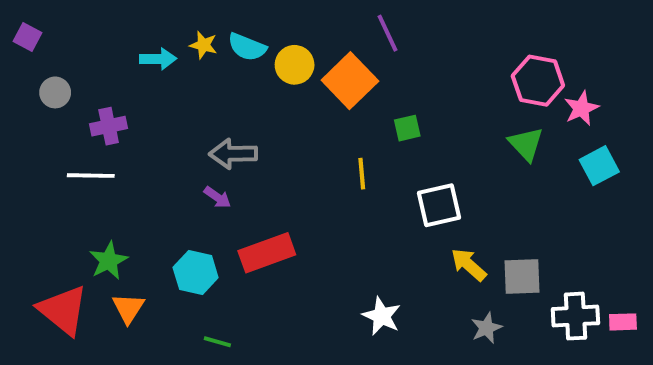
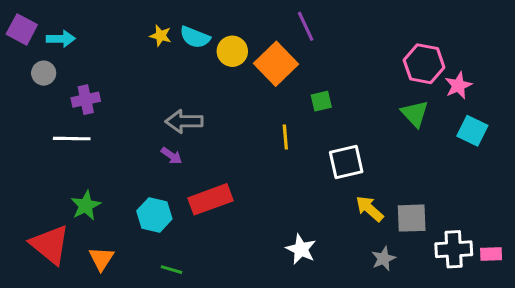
purple square: (27, 37) -> (22, 29), size x1.4
cyan arrow: (158, 59) -> (61, 39), moved
cyan square: (599, 166) -> (472, 131), turned -36
orange triangle: (128, 308) -> (101, 259), moved

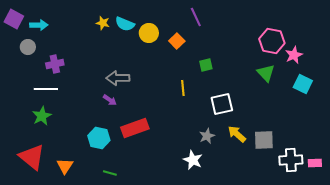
orange square: (276, 64) -> (177, 41), size x0.6
green star: (86, 206) -> (42, 116), moved
gray star: (384, 259) -> (207, 136), moved

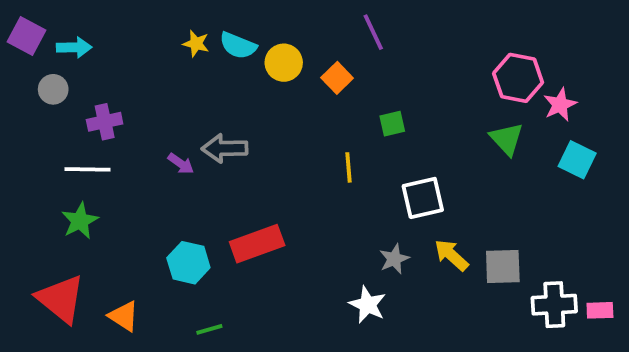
purple arrow: (110, 100) -> (181, 164), moved
orange triangle: (65, 166) -> (124, 316), turned -30
green line: (110, 173) -> (209, 329), turned -32

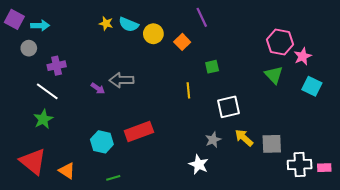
white line: (87, 169) -> (47, 91), turned 35

